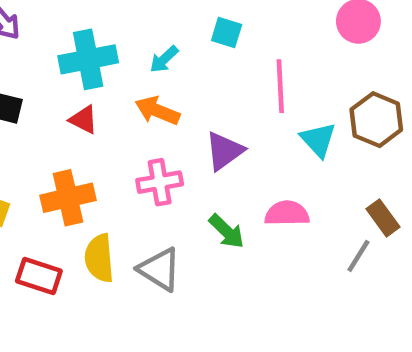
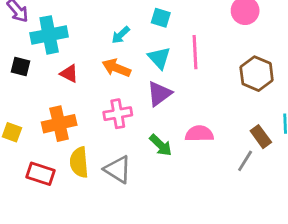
cyan cross: (88, 59) -> (49, 35), moved
cyan triangle: (318, 140) -> (159, 58), moved

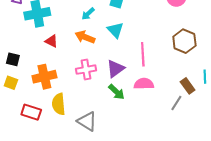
pink line: (195, 52) -> (143, 54), moved
black square: (20, 66) -> (13, 59), moved
purple triangle: (159, 94) -> (115, 69), moved
gray triangle: (118, 169) -> (87, 121), moved

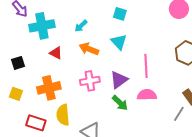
cyan arrow: (88, 14) -> (81, 26), moved
black square: (13, 59) -> (18, 63), moved, turned -32

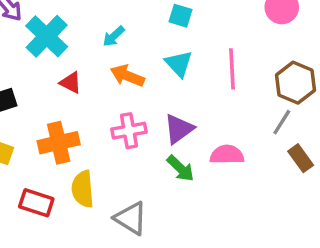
cyan cross: (42, 26) -> (47, 36), turned -35
pink line: (146, 66) -> (232, 69), moved
gray line: (179, 114) -> (282, 122), moved

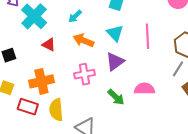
purple triangle: (179, 129) -> (115, 61), moved
red rectangle: (36, 203) -> (28, 107), moved

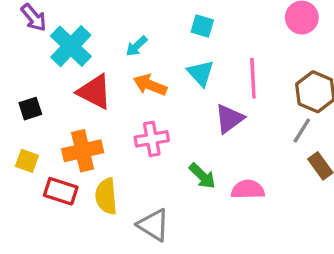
red triangle: (49, 45) -> (94, 92), size x1.6
purple triangle: (115, 61) -> (229, 119), moved
pink semicircle: (144, 89) -> (248, 190), moved

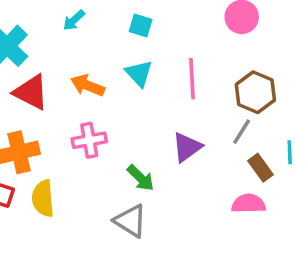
cyan arrow: (137, 46) -> (74, 20), moved
purple triangle: (229, 119) -> (187, 147), moved
pink semicircle: (248, 190) -> (249, 204), moved
gray triangle: (153, 225) -> (130, 221), moved

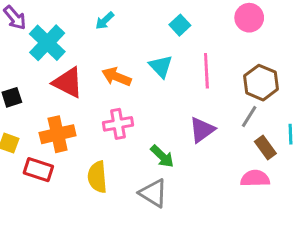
cyan square: (141, 25) -> (180, 25), moved, turned 30
yellow semicircle: (43, 198) -> (97, 177), moved

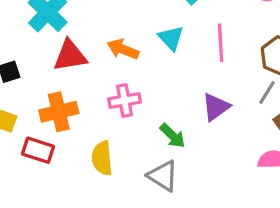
red triangle: (68, 83) -> (70, 56), turned -36

